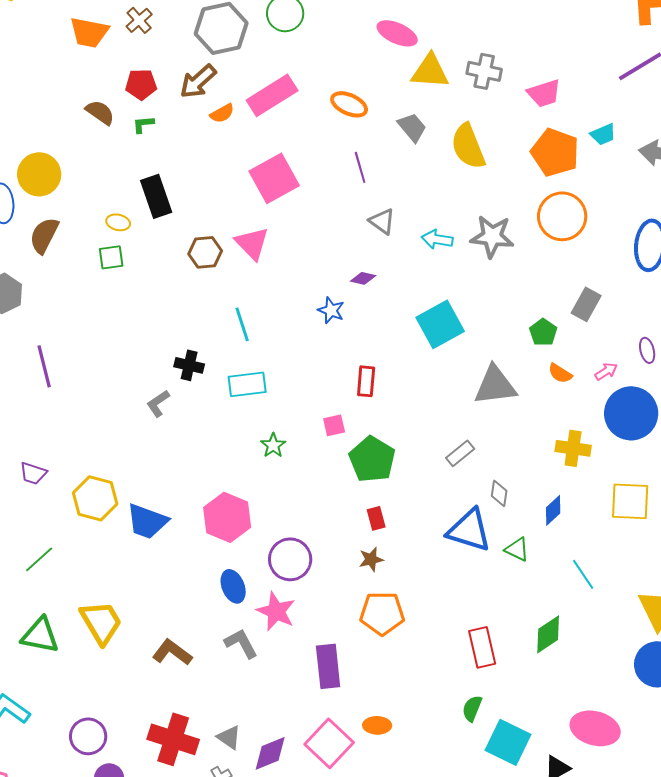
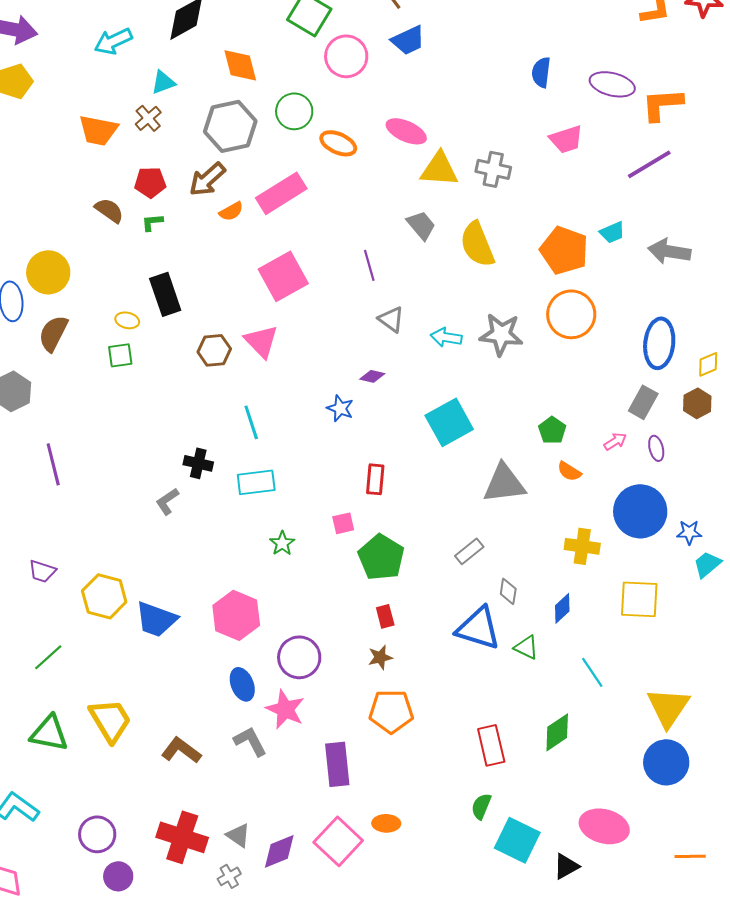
pink trapezoid: (544, 93) -> (566, 139), moved
orange ellipse: (349, 104) -> (338, 143), moved
gray rectangle: (586, 304) -> (643, 402), moved
pink arrow: (606, 371) -> (615, 441), moved

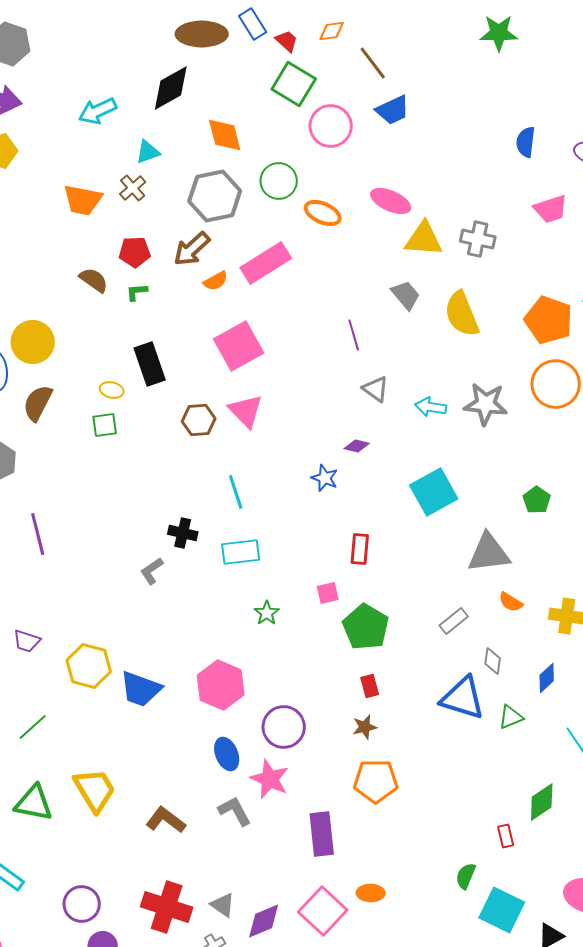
pink square: (283, 276) -> (239, 346), moved
orange semicircle: (569, 471) -> (511, 602), moved
green triangle: (526, 647) -> (511, 717), turned -48
red rectangle: (491, 745) -> (506, 836), moved, size x0.6

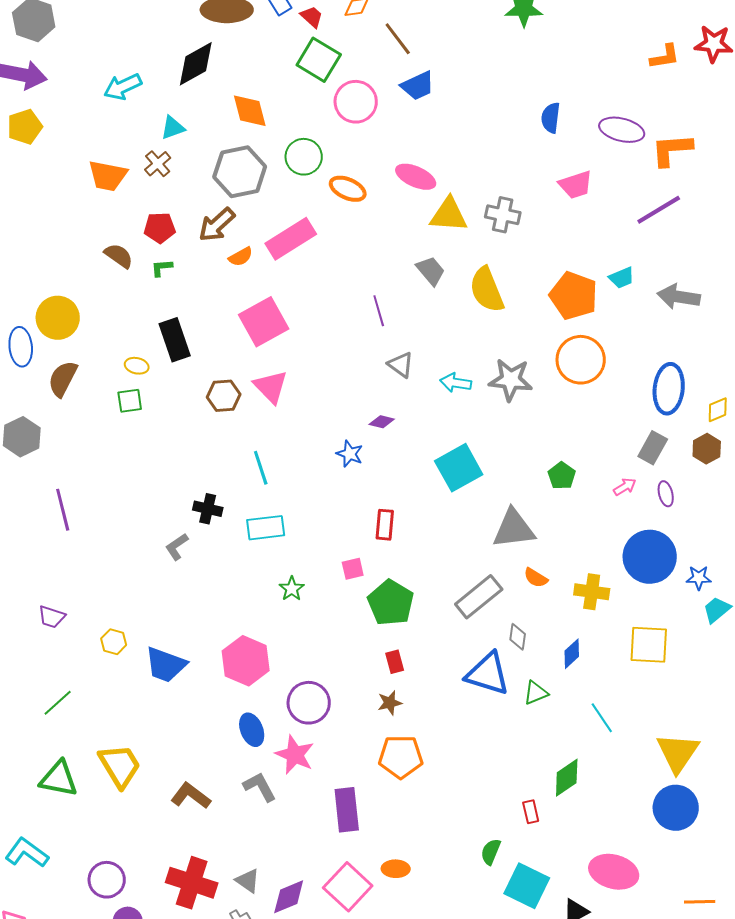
gray rectangle: (454, 621) -> (479, 597), size x1.6
yellow hexagon: (89, 666) -> (114, 642), size x0.6

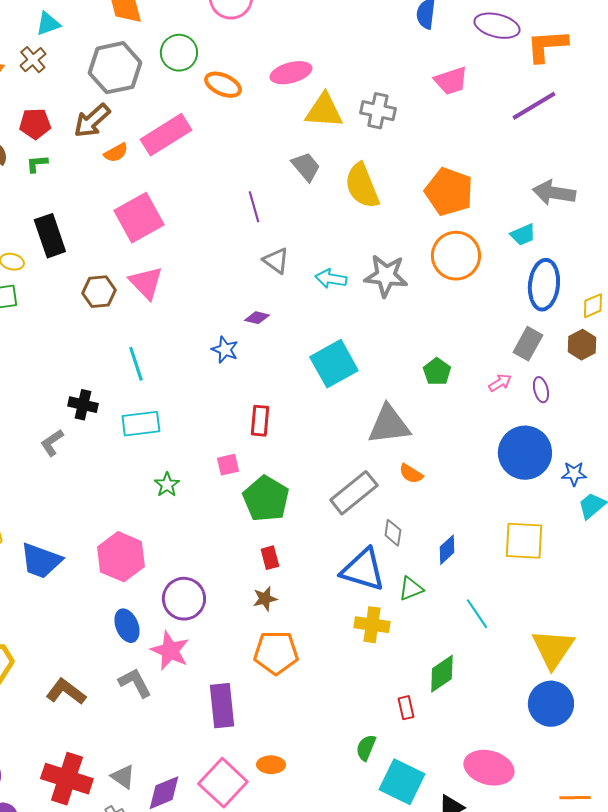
pink ellipse: (416, 177) -> (291, 73), turned -39
cyan trapezoid: (622, 278) -> (523, 235), moved
yellow cross: (592, 592) -> (372, 625), moved

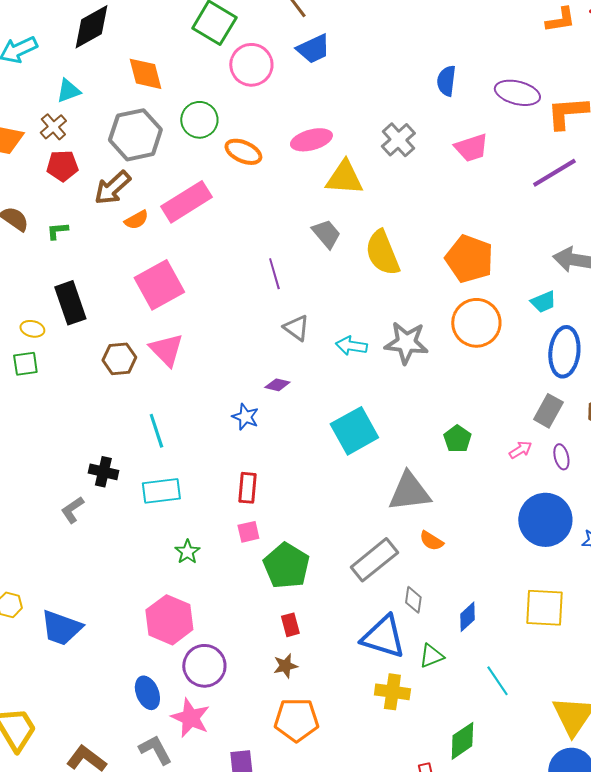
gray cross: (378, 111) -> (398, 140), moved, turned 36
red pentagon: (35, 124) -> (62, 166), moved
red rectangle: (260, 421) -> (247, 488), moved
pink hexagon: (121, 557) -> (169, 620), moved

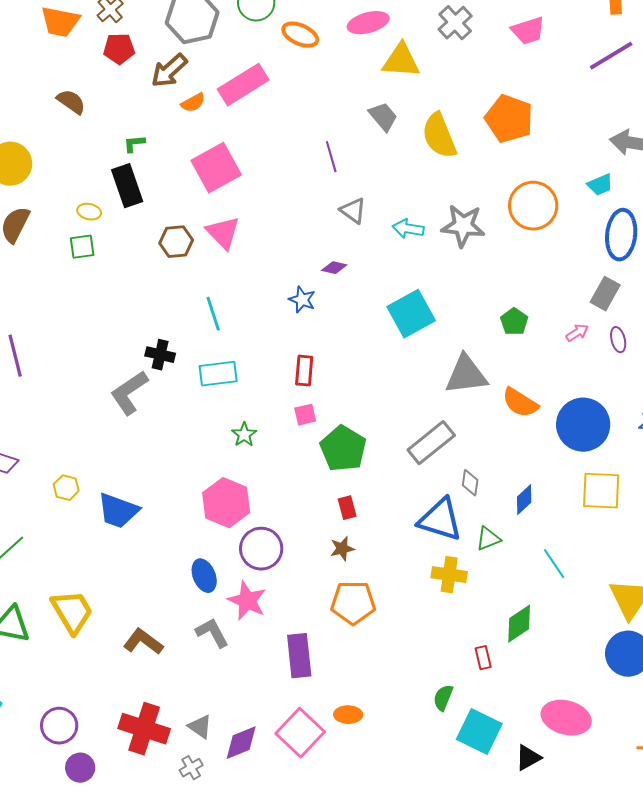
green L-shape: (57, 231) -> (134, 144), moved
orange pentagon: (469, 259) -> (509, 119), moved
gray L-shape: (72, 510) -> (129, 393), size x1.6
blue circle: (545, 520) -> (583, 425), moved
orange semicircle: (431, 541) -> (520, 403), moved, size x1.5

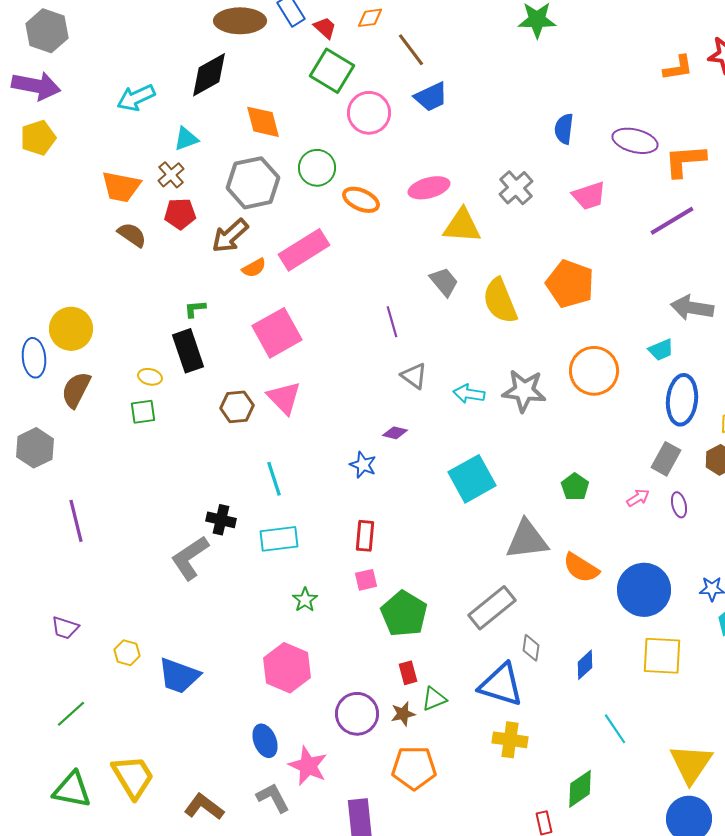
brown semicircle: (71, 102) -> (132, 235), moved
green triangle: (488, 539) -> (434, 699), moved
purple circle: (261, 549) -> (357, 714), moved

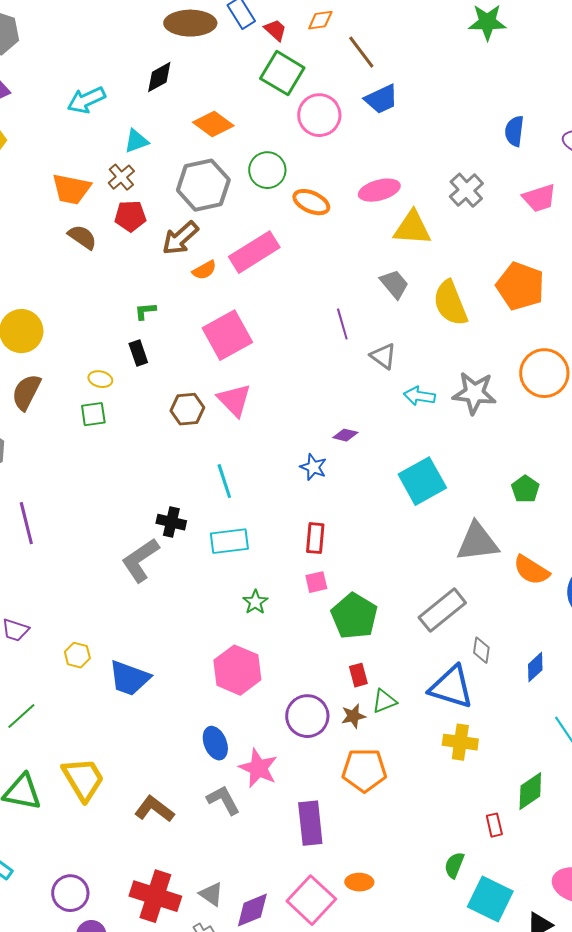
black diamond: (209, 75) -> (159, 77), size x0.7
orange diamond: (263, 122) -> (213, 124), turned -39
black rectangle: (188, 351) -> (138, 353), size x0.6
gray triangle: (414, 376) -> (383, 356), moved

